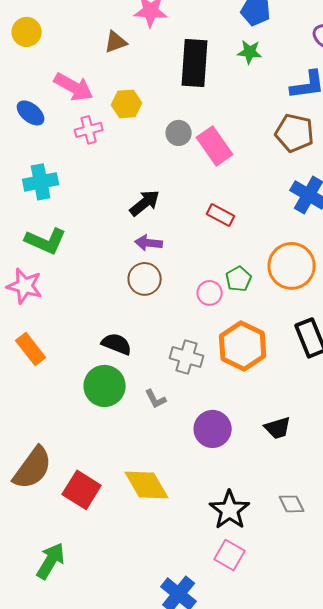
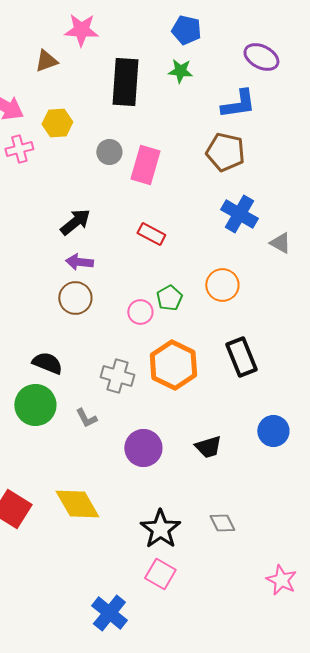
pink rectangle: (215, 146) -> (145, 165), turned 51
orange circle: (292, 266) -> (222, 285), size x0.7

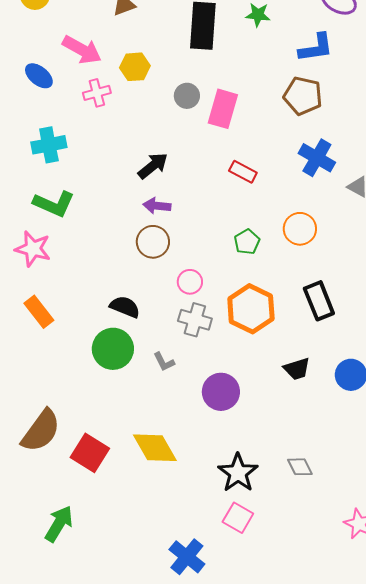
red rectangle: (151, 234) -> (243, 172), moved
pink circle: (140, 312) -> (190, 282), moved
black trapezoid: (208, 447) -> (297, 369), moved

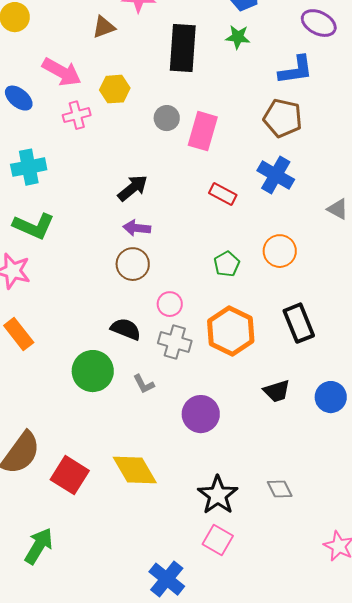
blue cross: (317, 158) -> (276, 175), moved
black semicircle: (125, 307) -> (126, 329), moved

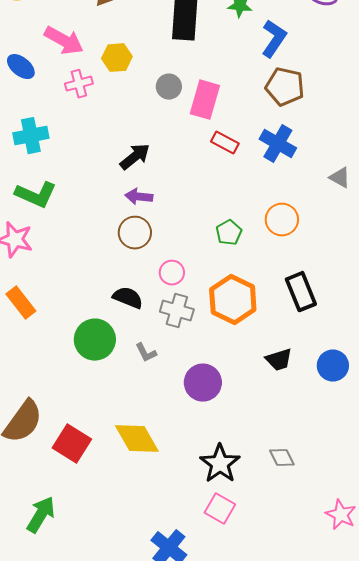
blue L-shape: (296, 70) -> (274, 39), moved, turned -48
red rectangle: (223, 194) -> (225, 143), moved

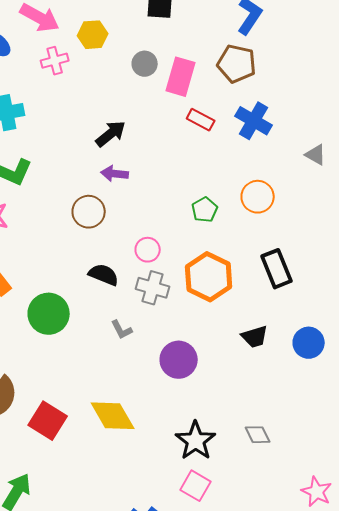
brown pentagon: (285, 87) -> (237, 64), moved
brown circle: (135, 233) -> (89, 212), moved
green circle: (95, 340) -> (49, 314), moved

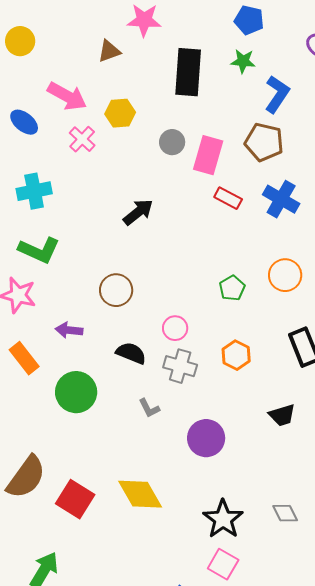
pink cross: (55, 61) -> (82, 139), turned -32
purple arrow: (115, 174) -> (69, 330), moved
orange hexagon: (209, 277) -> (236, 355), size x0.6

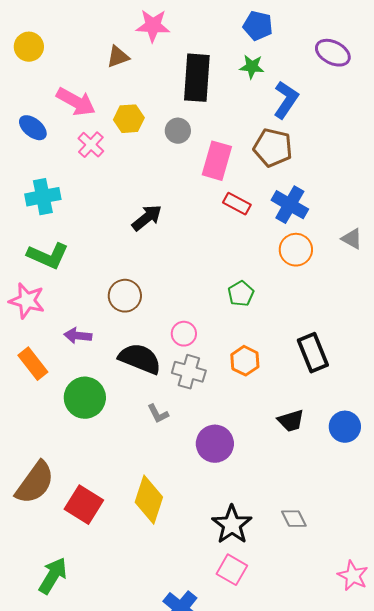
gray circle: (172, 142) -> (178, 131), moved
orange circle: (285, 275) -> (296, 250), moved
black semicircle: (131, 353) -> (140, 359), size x1.4
yellow diamond: (140, 494) -> (149, 500), turned 48

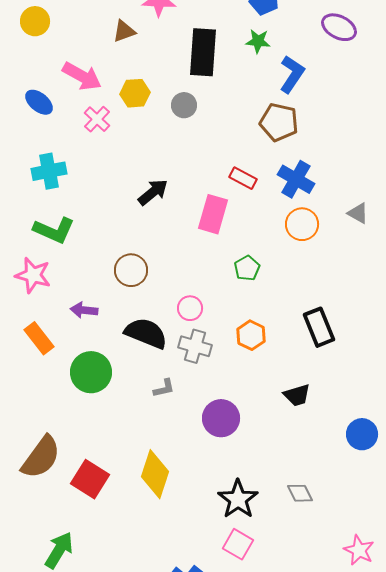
pink rectangle: (217, 161) -> (213, 214), moved
gray L-shape: (158, 414) -> (164, 388), turned -75
blue circle: (345, 427) -> (362, 434), moved

